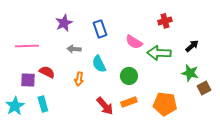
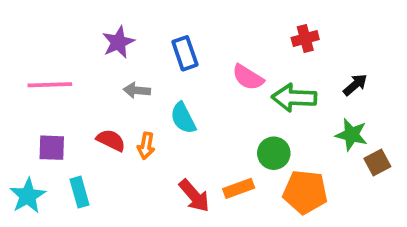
red semicircle: (47, 72) -> (111, 140), moved
green circle: (129, 76) -> (274, 153), moved

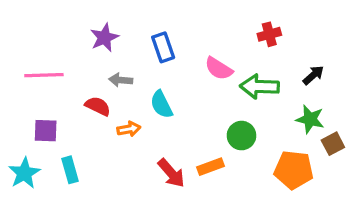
red semicircle: (111, 140) -> (98, 106), moved
orange arrow: (146, 146) -> (129, 129), turned -110
orange pentagon: (305, 192) -> (294, 170), moved

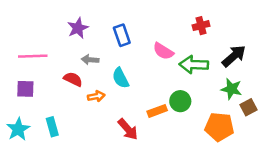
black arrow: (313, 75) -> (234, 56), size x1.5
purple square: (46, 131) -> (25, 89), moved
orange rectangle: (210, 167) -> (157, 111), moved

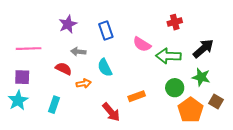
green circle: (180, 101) -> (175, 88), moved
brown square: (249, 107) -> (216, 101), moved, turned -32
cyan rectangle: (52, 127) -> (54, 105), moved, turned 35
orange pentagon: (219, 127) -> (191, 110), turned 30
cyan star: (18, 129) -> (18, 100), moved

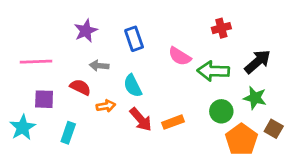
purple square: (22, 77) -> (44, 99), moved
red arrow: (111, 112) -> (141, 119), moved

